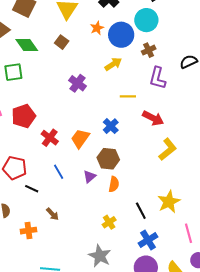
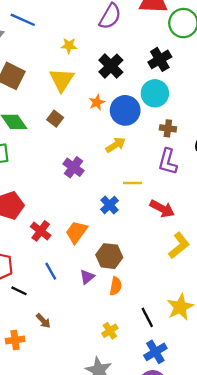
brown cross: (149, 50) -> (168, 128), moved, turned 32
blue cross: (111, 126) -> (109, 205), moved

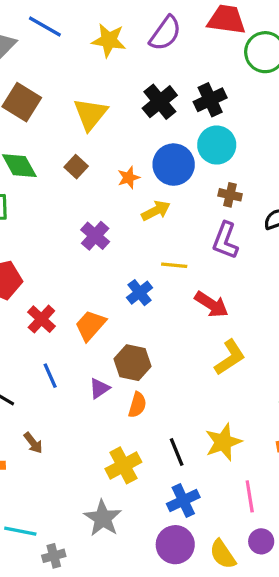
yellow star: (69, 46) -> (109, 40), moved, size x1.5
black cross: (160, 59) -> (210, 100), moved
orange star: (97, 102) -> (129, 178), moved
yellow cross: (110, 331) -> (123, 465), size x1.5

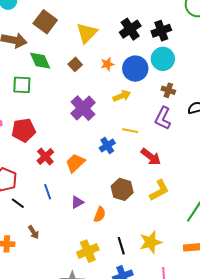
orange star: (129, 178) -> (107, 64), moved
purple cross: (95, 236) -> (83, 108), size x1.4
brown hexagon: (132, 363) -> (122, 189), moved

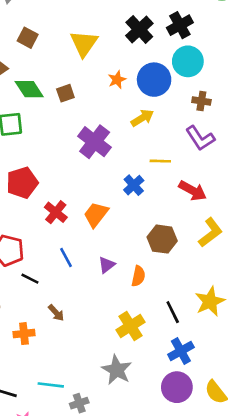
brown square: (45, 22) -> (28, 38), size x0.7
brown square: (75, 64) -> (65, 93), moved, turned 32
purple L-shape: (163, 118) -> (200, 138), turned -50

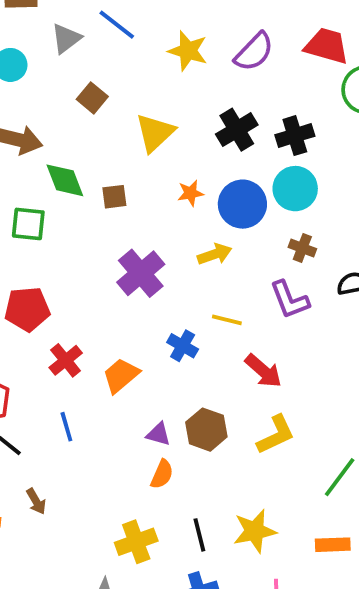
brown square: (28, 38) -> (92, 98), moved
blue cross: (134, 185) -> (183, 346), turned -30
purple triangle: (107, 265) -> (158, 434), moved, turned 42

